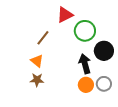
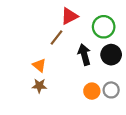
green circle: (85, 31) -> (104, 27), moved
brown line: (43, 38) -> (56, 37), moved
black arrow: (85, 64) -> (84, 55), moved

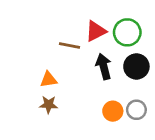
red triangle: (69, 16) -> (96, 31), moved
brown line: (56, 37) -> (70, 45), turned 63
orange triangle: (39, 65) -> (49, 80), turned -48

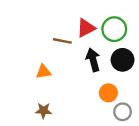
brown star: (49, 105) -> (43, 111), moved
gray circle: (136, 110) -> (123, 112), moved
orange circle: (113, 111) -> (108, 93), moved

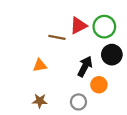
black arrow: (93, 60) -> (85, 66), moved, turned 42
gray circle: (123, 112) -> (78, 102), moved

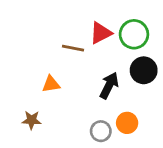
orange circle: (99, 85) -> (127, 123), moved
brown star: (40, 101) -> (32, 120), moved

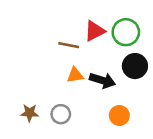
orange triangle: (51, 84) -> (75, 75), moved
black arrow: (109, 86) -> (102, 80), turned 80
gray circle: (101, 131) -> (61, 114), moved

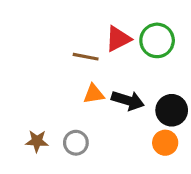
black circle: (135, 66) -> (172, 110), moved
orange circle: (119, 115) -> (165, 143), moved

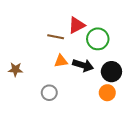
green circle: (157, 40) -> (98, 39), moved
brown star: (37, 141) -> (16, 69), moved

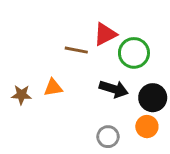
orange triangle: (61, 61) -> (53, 88), moved
gray circle: (49, 93) -> (108, 137), moved

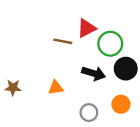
orange triangle: (53, 88) -> (56, 88), moved
brown star: (21, 95) -> (13, 88), moved
black circle: (153, 98) -> (126, 69), moved

